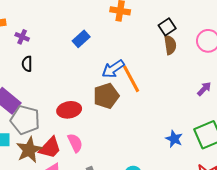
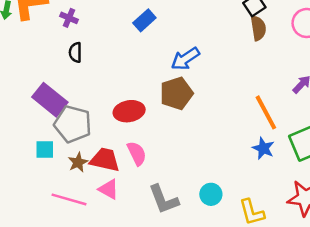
orange line: (131, 79) -> (266, 112), moved
red trapezoid: (50, 148) -> (105, 160), turned -120
brown star: (29, 150) -> (78, 162), size x0.6

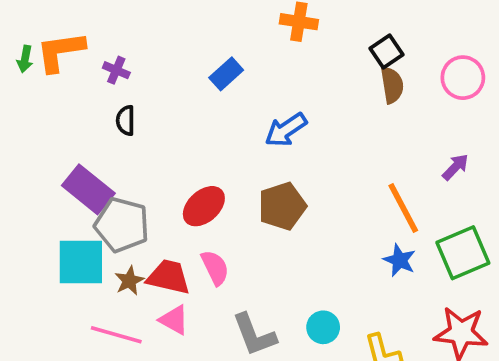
brown pentagon: (176, 93) -> (282, 206), moved
red ellipse: (129, 111) -> (204, 206), turned -32
cyan square: (45, 150) -> (81, 262), size x1.8

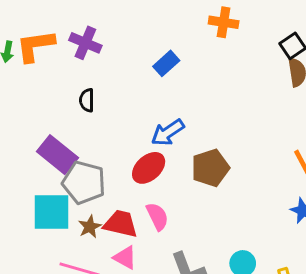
purple cross: (116, 70) -> (85, 43), moved, size x1.5
blue arrow: (286, 130) -> (168, 133), moved

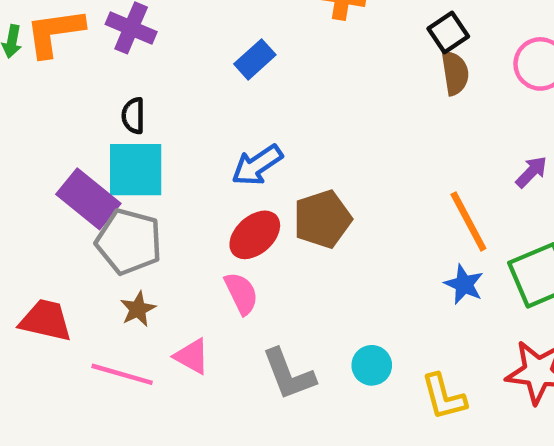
red ellipse: (149, 168) -> (255, 235), moved
cyan square: (52, 212) -> (136, 170), moved
red trapezoid: (121, 224) -> (46, 320), moved

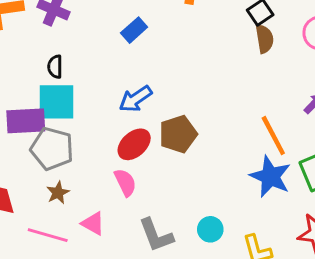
purple rectangle: (88, 199) -> (26, 121), turned -42
blue star: (464, 284) -> (270, 177), size x1.6

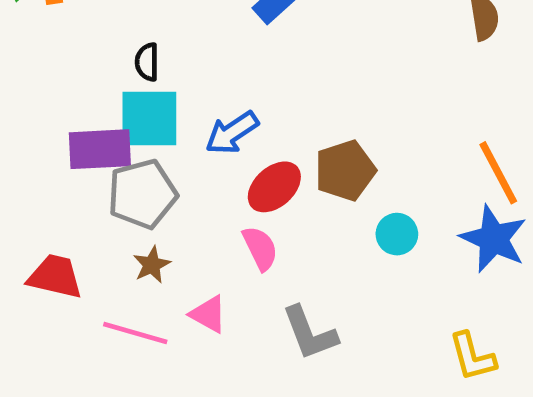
blue arrow: (136, 99) -> (232, 133), moved
gray pentagon: (52, 149) -> (142, 194), turned -30
cyan circle: (210, 229) -> (397, 234), moved

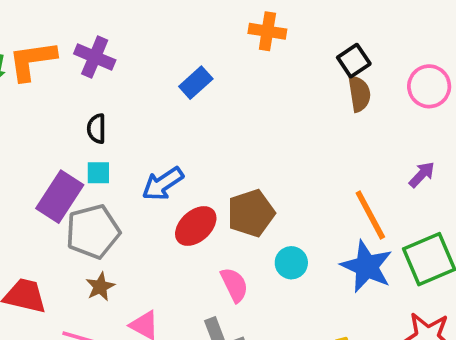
cyan square: (149, 119) -> (98, 173), size x0.5
purple rectangle: (100, 149) -> (60, 197), turned -54
pink semicircle: (260, 248) -> (234, 285), moved

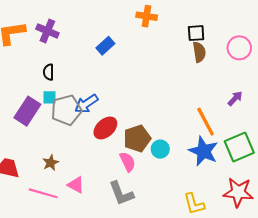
black square: (354, 61) -> (196, 33), turned 30
brown pentagon: (251, 213) -> (137, 138), moved
gray pentagon: (93, 232) -> (66, 110), moved

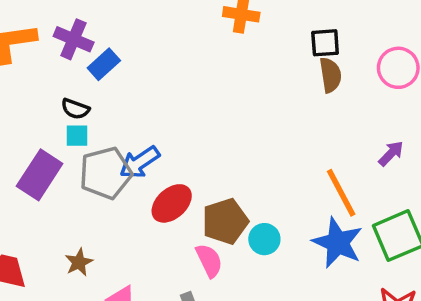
blue rectangle: (105, 46) -> (104, 64), moved
black semicircle: (48, 72) -> (75, 109), turned -70
cyan square: (50, 97) -> (77, 136), moved

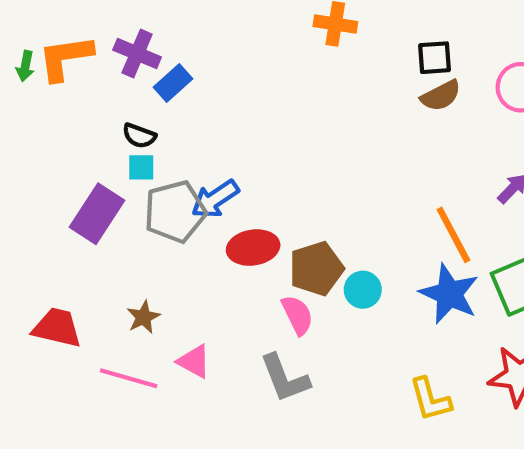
brown semicircle: (330, 75) -> (441, 96), turned 72
red ellipse: (172, 203) -> (253, 248), turned 33

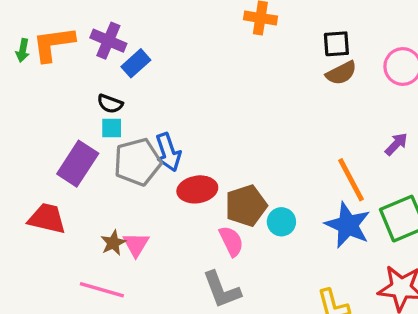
blue arrow: (215, 199) -> (168, 152), turned -75
red trapezoid: (57, 328) -> (47, 219), moved
pink triangle: (194, 361) -> (136, 244), moved, turned 32

